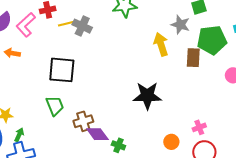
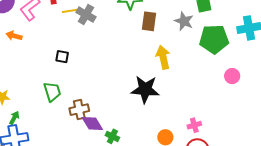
yellow arrow: (161, 44) -> (163, 57), moved
brown rectangle: (193, 58) -> (149, 21), moved
black square: (62, 70) -> (62, 57), size x0.5

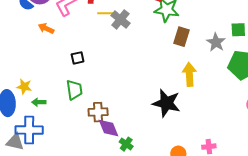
black square: (62, 57) -> (78, 58), moved, turned -32
green arrow: (14, 118) -> (39, 102), moved, turned -128

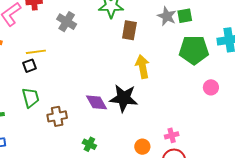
yellow line: (107, 13) -> (36, 52), moved
gray star: (216, 42) -> (167, 16), moved
purple diamond: (109, 128) -> (96, 102), moved

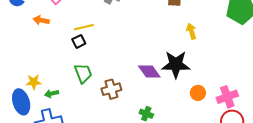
yellow arrow: (142, 67) -> (191, 31), size x0.7
pink cross: (172, 135) -> (227, 97), size x1.5
orange circle: (142, 147) -> (198, 93), moved

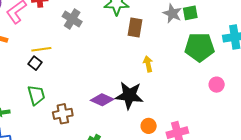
black square: (79, 41) -> (35, 63), turned -32
purple diamond: (149, 71) -> (102, 100), turned -35

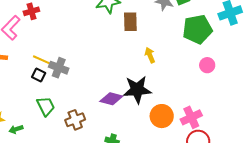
gray cross: (72, 19) -> (59, 68), moved
yellow line: (41, 49) -> (42, 60), turned 42
pink circle: (217, 85) -> (207, 65), moved
orange circle: (149, 126) -> (162, 116), size x1.5

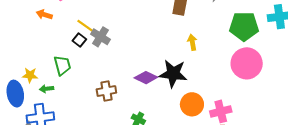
pink circle: (207, 65) -> (247, 63), size x2.0
green trapezoid: (46, 106) -> (62, 65), moved

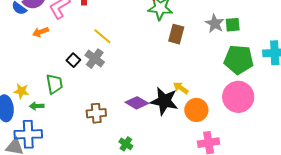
orange arrow: (44, 15) -> (40, 32), turned -42
yellow line: (86, 26) -> (102, 36), moved
yellow arrow: (192, 42) -> (181, 88), moved, turned -49
orange circle: (192, 104) -> (196, 110), moved

